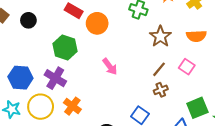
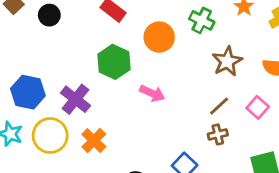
orange circle: (97, 23) -> (159, 37), moved
green hexagon: (65, 47) -> (114, 62), moved
pink arrow: (110, 67) -> (152, 93), turned -36

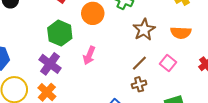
pink arrow: (152, 93) -> (89, 55), turned 90
purple cross: (76, 99) -> (50, 64), moved

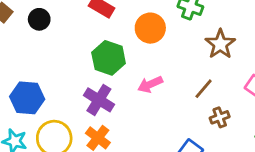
pink arrow: (89, 55) -> (150, 84), turned 48
brown line: (139, 63) -> (204, 89), moved

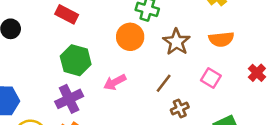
orange circle: (150, 28) -> (130, 37), moved
purple cross: (99, 100) -> (69, 99), turned 36

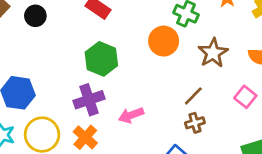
pink arrow: (115, 82) -> (131, 115), moved
brown cross: (180, 108) -> (195, 123), moved

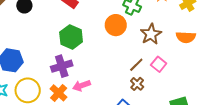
pink square: (245, 97) -> (159, 64), moved
pink arrow: (131, 115) -> (82, 86), moved
brown cross: (195, 123) -> (137, 84), turned -32

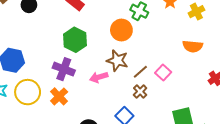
brown star: (151, 34) -> (117, 61), moved, turned -30
purple cross: (62, 66) -> (64, 69), turned 35
pink arrow: (82, 86) -> (99, 77), moved

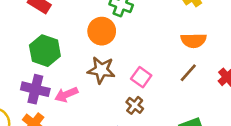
brown line: (140, 72) -> (188, 73), moved
pink square: (163, 73) -> (141, 77), moved
pink arrow: (99, 77) -> (66, 94), moved

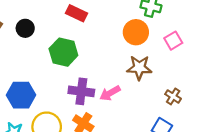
green hexagon: (45, 51) -> (63, 52), moved
pink square: (141, 77) -> (173, 41), moved, turned 30

